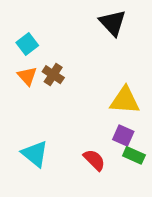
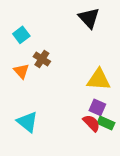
orange triangle: (27, 76) -> (21, 71), moved
red semicircle: (94, 160) -> (91, 123), moved

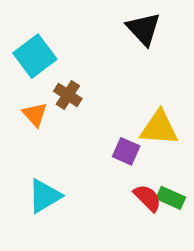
cyan square: (21, 35) -> (35, 56), size x1.5
purple square: (97, 107) -> (126, 151), moved
cyan triangle: (27, 122) -> (45, 196), turned 50

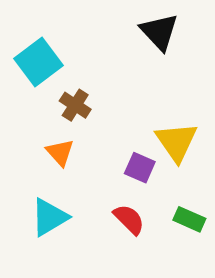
orange triangle: (35, 114) -> (60, 153), moved
yellow triangle: (159, 128) -> (176, 142), turned 51
red semicircle: (148, 198) -> (129, 219), moved

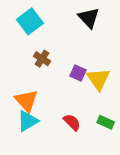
cyan square: (39, 62) -> (30, 21), moved
orange triangle: (60, 153) -> (26, 101), moved, size x1.5
purple square: (140, 168) -> (78, 73), moved

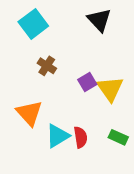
purple square: (78, 73) -> (87, 82), turned 35
cyan triangle: (28, 121) -> (58, 136), moved
red semicircle: (72, 122) -> (80, 137), turned 36

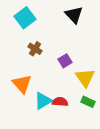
yellow triangle: (110, 89) -> (85, 78), moved
red semicircle: (80, 137) -> (60, 102), turned -77

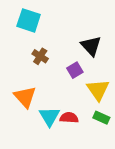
black triangle: (74, 15) -> (91, 46), moved
cyan square: (25, 18) -> (29, 20), turned -35
cyan triangle: (43, 101) -> (49, 116), turned -30

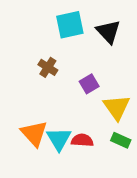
cyan square: (29, 20) -> (70, 25), moved, turned -30
black triangle: (91, 46) -> (108, 32), moved
orange triangle: (25, 97) -> (34, 133), moved

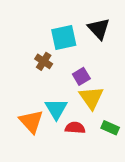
cyan square: (70, 25) -> (64, 37), moved
yellow triangle: (117, 107) -> (91, 98), moved
cyan triangle: (59, 139) -> (56, 109), moved

